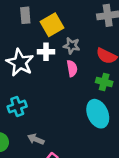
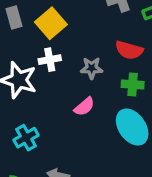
gray star: (72, 46) -> (92, 68), moved
pink semicircle: (72, 68) -> (84, 107), moved, turned 70

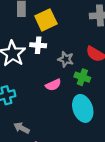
green cross: (133, 84) -> (82, 77), moved

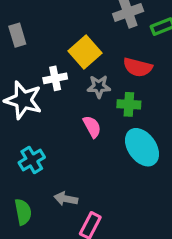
yellow square: (46, 20) -> (85, 52), moved
pink semicircle: (53, 85) -> (92, 127), turned -77

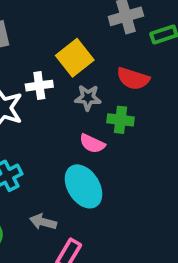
pink semicircle: (92, 127) -> (92, 144), moved, turned 140
cyan ellipse: (142, 147) -> (84, 186), moved

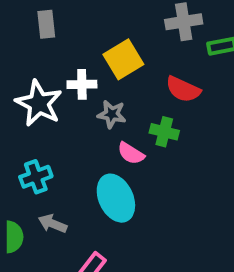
gray star: (88, 98) -> (112, 114), moved
gray arrow: (43, 222) -> (53, 224), moved

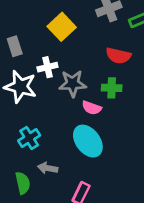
gray rectangle: (46, 24) -> (15, 46), moved
yellow square: (123, 59) -> (62, 27), moved
gray star: (112, 114) -> (73, 84), size x1.4

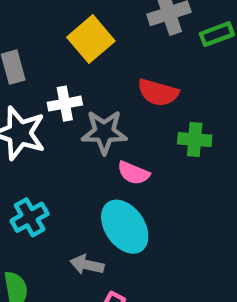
red semicircle: (118, 56) -> (158, 92), moved
green cross: (112, 88) -> (195, 140), moved
gray arrow: (48, 168) -> (87, 265), moved

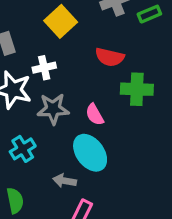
gray star: (104, 132) -> (53, 109), moved
green cross: (195, 140) -> (137, 89), size x1.4
pink semicircle: (133, 173) -> (95, 115), turned 40

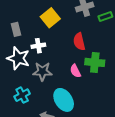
red semicircle: (110, 57) -> (79, 42), turned 60
pink semicircle: (95, 115) -> (75, 71), moved

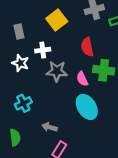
white star: (18, 58) -> (20, 63), size x0.7
gray star: (42, 71) -> (57, 71), moved
cyan ellipse: (64, 100) -> (87, 107), moved

